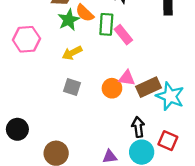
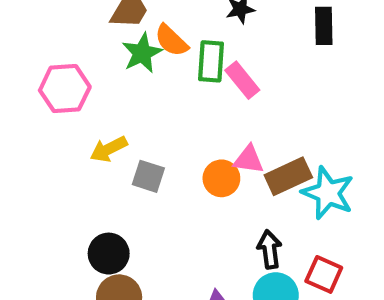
yellow arrow: (72, 53) -> (109, 149), moved
black circle: (17, 129) -> (109, 254), moved

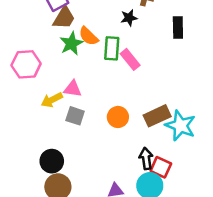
pink triangle: (249, 160) -> (73, 89), moved
red square: (324, 274) -> (161, 167), moved

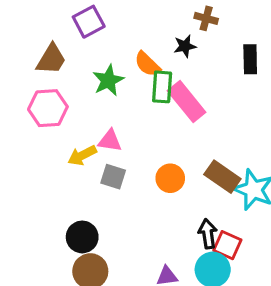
brown trapezoid: (64, 18) -> (51, 59), moved
orange semicircle: (89, 36) -> (147, 64), moved
pink rectangle: (130, 59) -> (187, 102), size x1.4
brown rectangle: (157, 116) -> (222, 177), turned 60

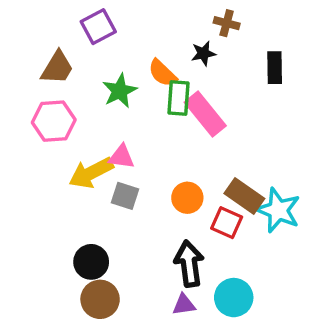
yellow arrow: (82, 155) -> (91, 173), size x1.4
black arrow: (208, 234) -> (189, 264), moved, size x1.4
red square: (227, 245) -> (227, 223), moved

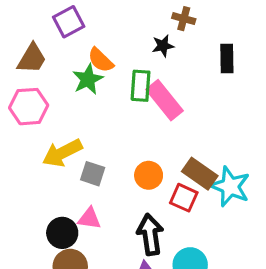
orange semicircle: (162, 73) -> (101, 60), moved
pink triangle: (121, 157) -> (89, 218), moved

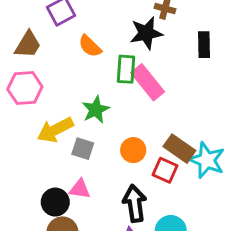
black star: (163, 46) -> (146, 33), size x1.6
green star: (88, 79) -> (96, 110), moved

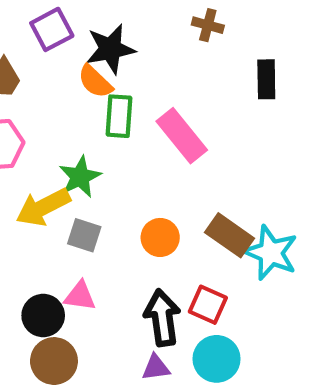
black star: (146, 33) -> (110, 49), moved
green rectangle: (126, 69) -> (119, 116), moved
green star: (96, 110) -> (80, 177), moved
red square: (165, 170) -> (208, 305), moved

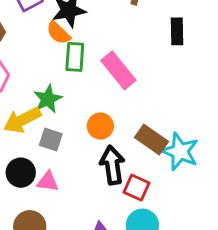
orange circle: (160, 237) -> (100, 126), moved
black circle: (43, 316) -> (21, 173), moved
black arrow: (162, 318) -> (112, 165), moved

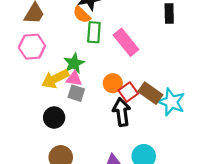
pink triangle: (48, 182) -> (74, 79), moved
red square: (136, 188) -> (128, 92), moved, turned 30

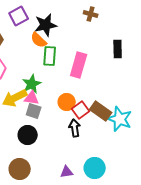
black rectangle: (169, 13) -> (118, 49), moved
pink rectangle: (126, 42) -> (79, 65), turned 55
black arrow: (122, 112) -> (75, 128), size x0.7
black circle: (54, 118) -> (28, 135), moved

